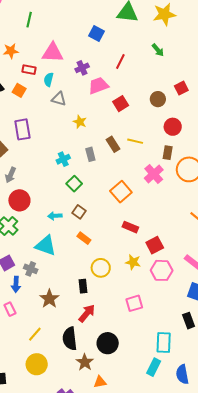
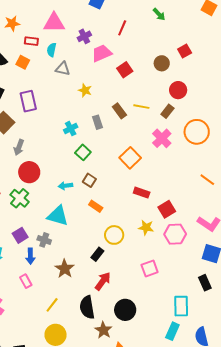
brown rectangle: (168, 153) -> (167, 111), moved, turned 32
black rectangle: (83, 286) -> (97, 254), turned 48

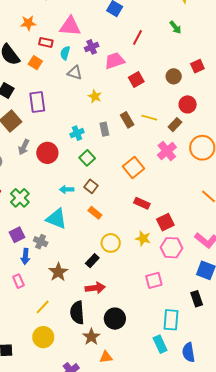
purple cross: (84, 36) -> (92, 47), moved
red circle: (29, 172) -> (47, 153), moved
pink square: (150, 268) -> (154, 280), moved
red arrow: (103, 281) -> (95, 288), turned 42
cyan rectangle: (172, 331) -> (160, 344), turned -54

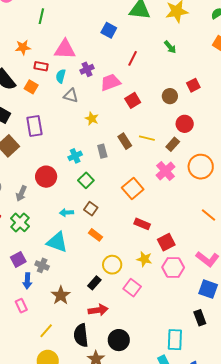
gray arrow: (24, 147) -> (21, 193), moved
pink square: (154, 280) -> (132, 288), moved, turned -36

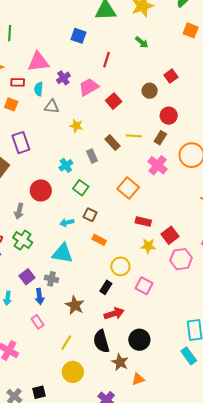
yellow star: (144, 259) -> (148, 246), moved

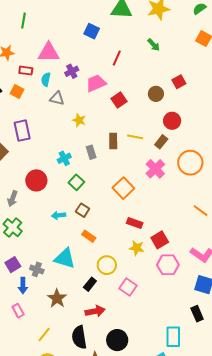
brown rectangle: (113, 143) -> (113, 141), turned 35
cyan triangle: (62, 253) -> (65, 258), moved

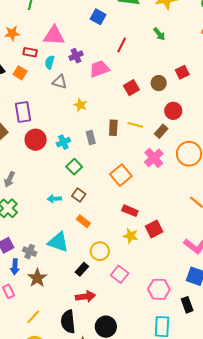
red square: (119, 100) -> (131, 88), moved
red circle: (36, 180) -> (36, 140), moved
pink hexagon: (168, 265) -> (159, 289), moved
brown star: (57, 298) -> (37, 278), moved

